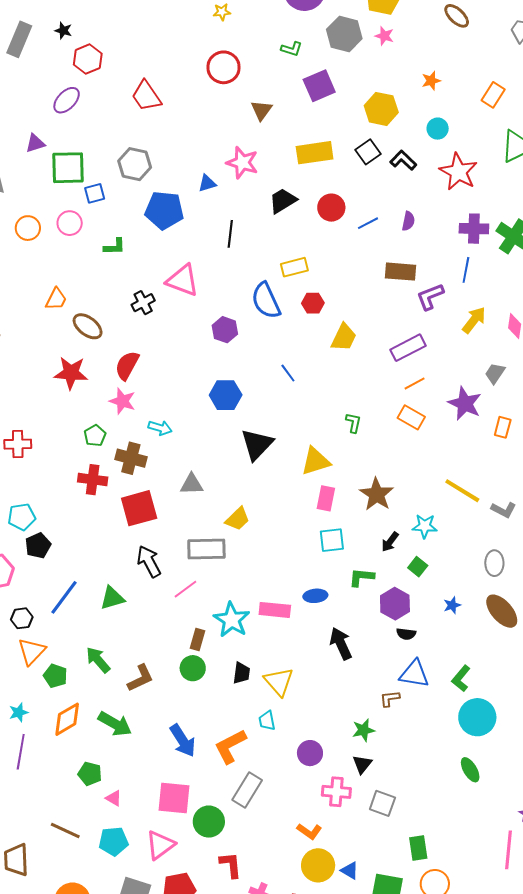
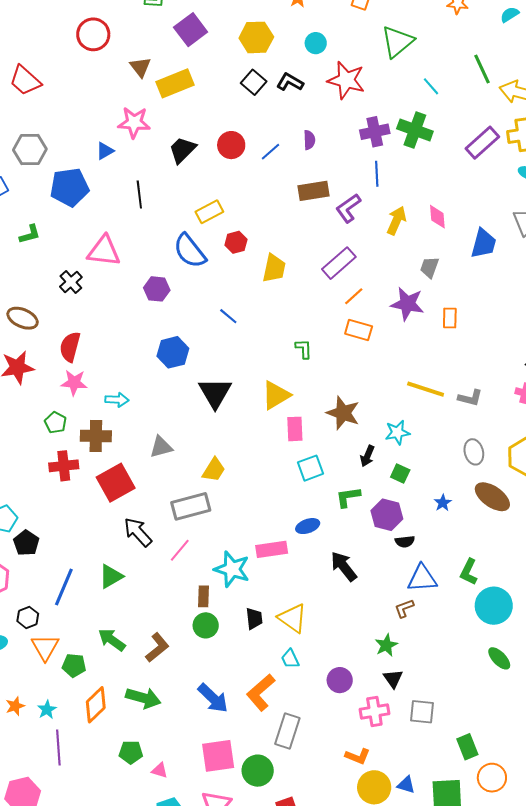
yellow rectangle: (315, 153) -> (175, 83), moved

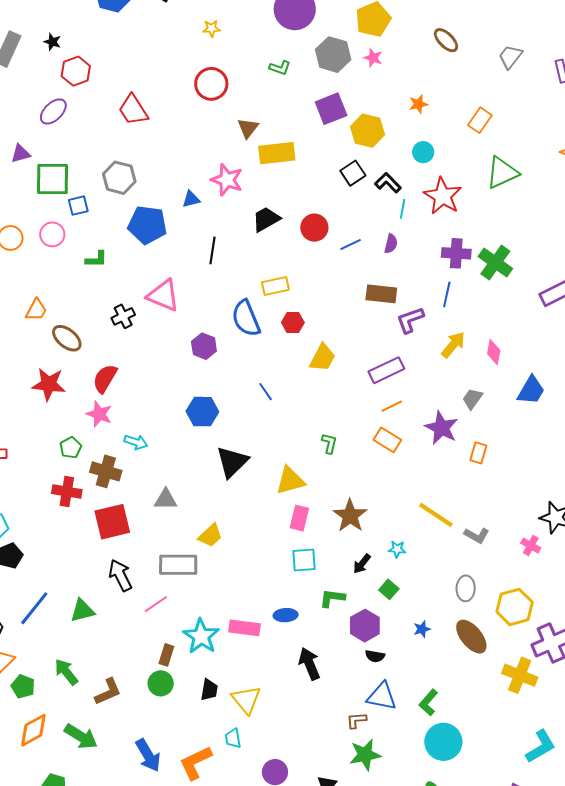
purple square: (191, 30) -> (331, 109), moved
cyan line: (431, 86) -> (403, 209), moved, turned 36
cyan star: (397, 432) -> (397, 549), size x0.7
green star: (386, 645) -> (365, 755), moved, size x1.4

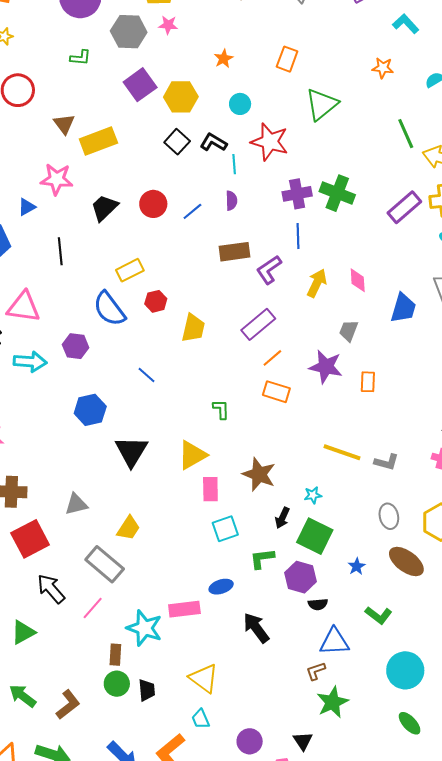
cyan arrow: (136, 442) -> (30, 362), moved, size x1.4
gray rectangle: (178, 565) -> (105, 564), turned 54
green square: (389, 589) -> (315, 536), size x1.8
black trapezoid: (209, 690) -> (147, 690), moved
green L-shape: (428, 703) -> (379, 615), moved, turned -80

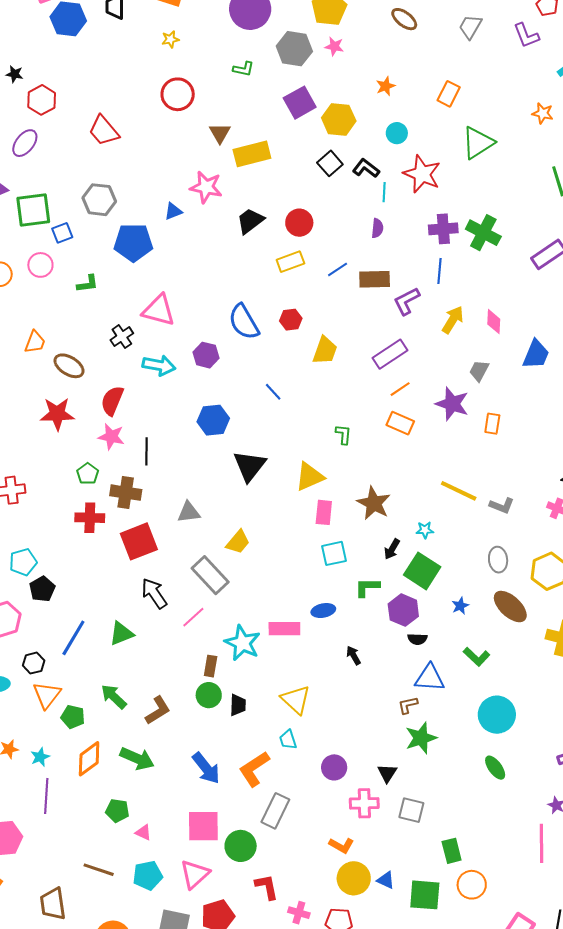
blue line: (192, 211) -> (338, 269), moved
black line: (60, 251) -> (146, 451), moved
yellow rectangle: (130, 270) -> (290, 262), moved
black arrow: (256, 628) -> (354, 655), size x0.6

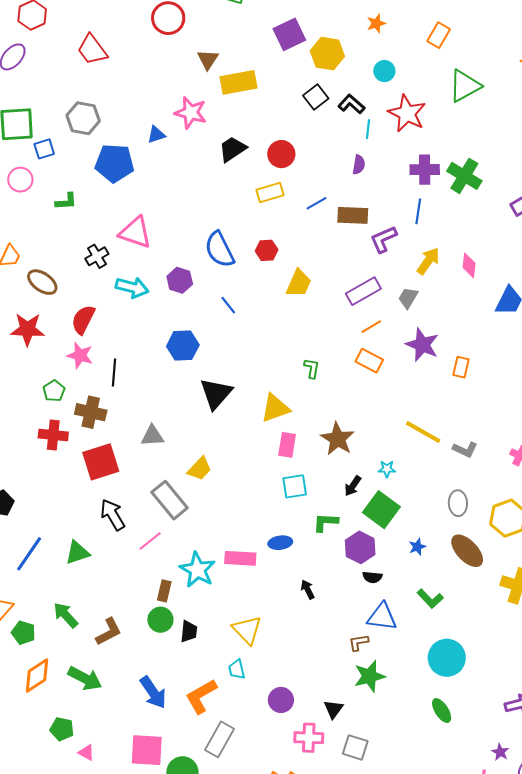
gray trapezoid: (479, 371) -> (408, 298), moved
blue line: (273, 392) -> (228, 305), moved

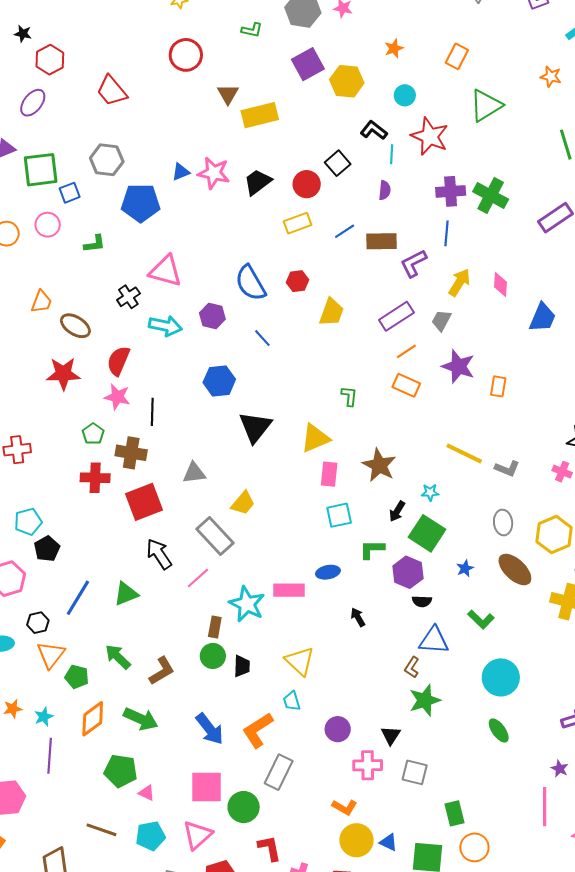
black square: (316, 97) -> (338, 163), moved
pink star: (191, 113) -> (214, 173), moved
brown L-shape: (358, 642) -> (412, 667), turned -45
green pentagon: (62, 729) -> (121, 771), size x1.4

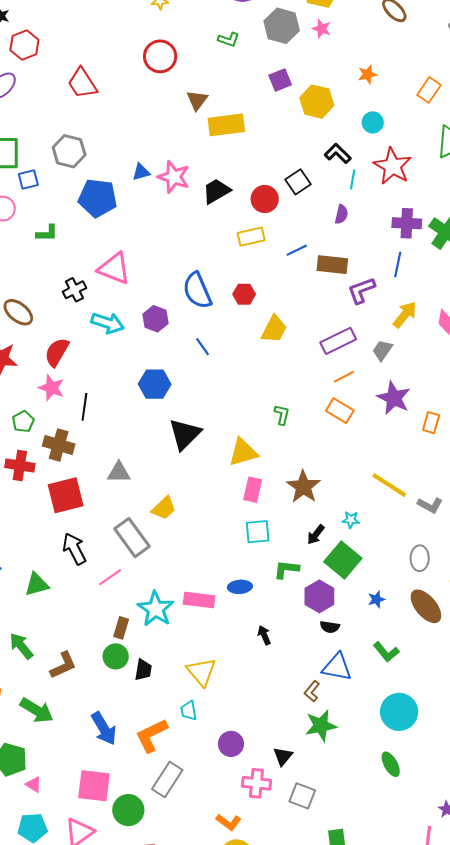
purple square: (308, 64) -> (280, 80), size x0.7

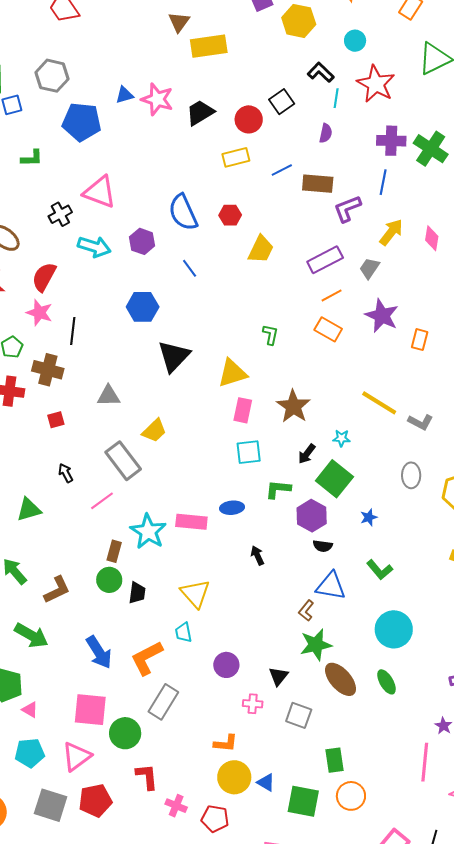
red square: (66, 495) -> (56, 420), size x0.5
black arrow: (74, 549) -> (66, 473), size x0.6
brown ellipse: (426, 606) -> (341, 679), moved
pink cross: (256, 783) -> (253, 704), size x0.7
orange L-shape: (229, 822) -> (226, 743), turned -30

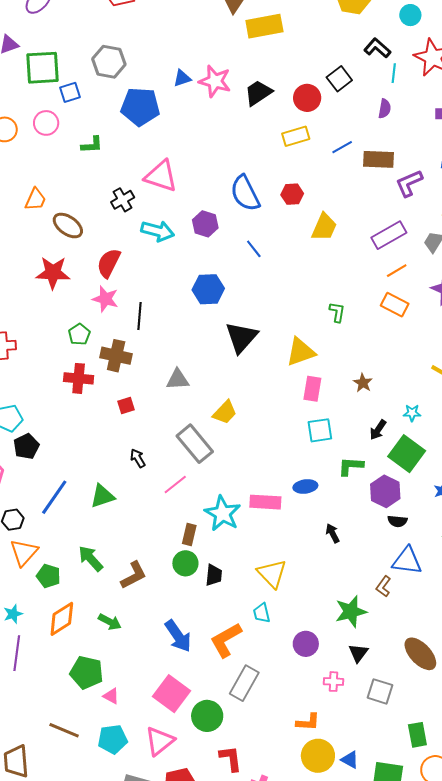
brown star: (293, 406) -> (363, 383), size x0.6
green arrow: (31, 635) -> (110, 622), size x0.7
green star: (316, 645) -> (351, 611), moved
pink square: (90, 710) -> (171, 694), turned 33

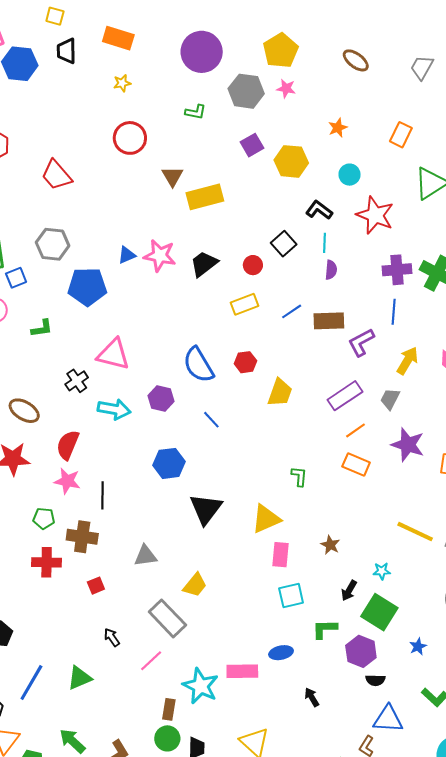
cyan line: (394, 73) -> (325, 243), moved
red circle: (307, 98) -> (253, 265), size x0.7
green pentagon: (79, 334) -> (44, 518), turned -30

